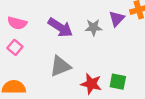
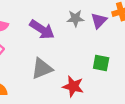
gray star: (93, 27) -> (75, 18), moved
green square: (118, 82) -> (101, 63), moved

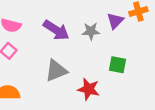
gray star: (75, 18) -> (91, 31), moved

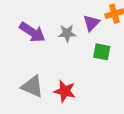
green square: (118, 65) -> (102, 52), moved
gray triangle: (56, 71) -> (32, 86), moved, turned 45

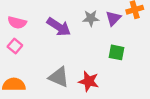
gray star: (67, 33) -> (91, 18), moved
green square: (102, 52) -> (116, 52), moved

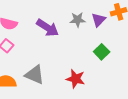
green square: (116, 52) -> (102, 52), turned 35
gray triangle: (59, 77) -> (35, 75), moved

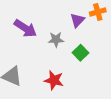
gray star: (78, 20) -> (56, 40), moved

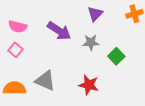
purple triangle: (77, 20) -> (95, 14), moved

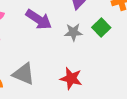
green square: (116, 56) -> (101, 28), moved

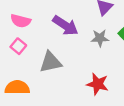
gray triangle: (24, 74) -> (51, 62), moved, turned -35

